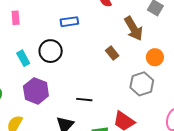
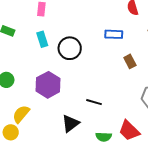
blue rectangle: (69, 22) -> (114, 34), moved
cyan rectangle: (23, 58) -> (42, 39), moved

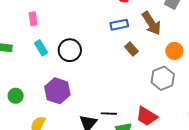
blue rectangle: (114, 34) -> (119, 25), moved
black line: (94, 102) -> (109, 114), moved

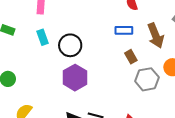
gray hexagon: (163, 78) -> (147, 79), moved
purple hexagon: (57, 91) -> (75, 78), moved

